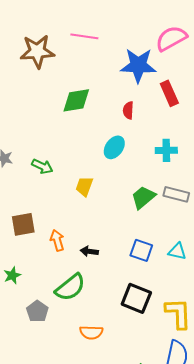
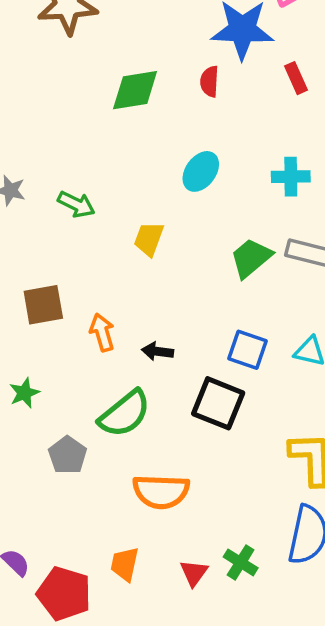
red rectangle: (169, 93) -> (296, 78), size x0.7
red semicircle: (128, 110) -> (209, 81), moved
black square: (136, 298) -> (218, 403), moved
orange semicircle: (91, 332) -> (161, 492), size x1.4

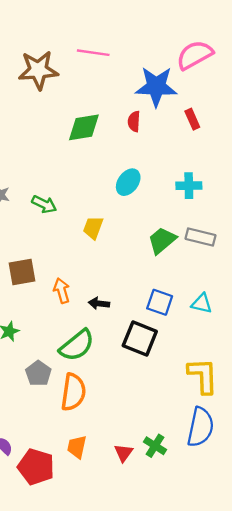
orange semicircle: (161, 492) -> (73, 392), moved, turned -84

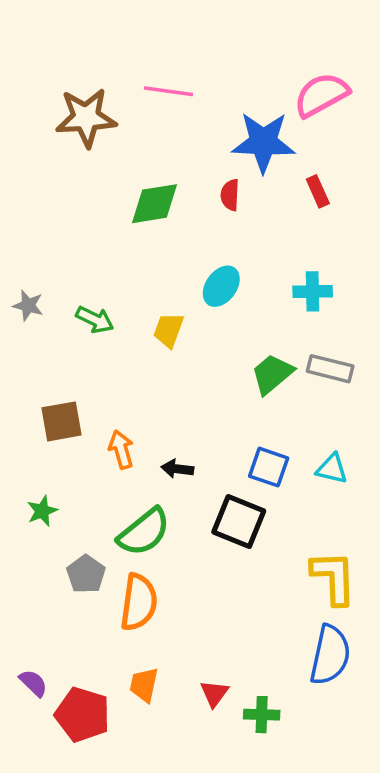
yellow trapezoid: (93, 228) -> (169, 330), moved
green cross: (155, 446) -> (262, 715), moved, turned -30

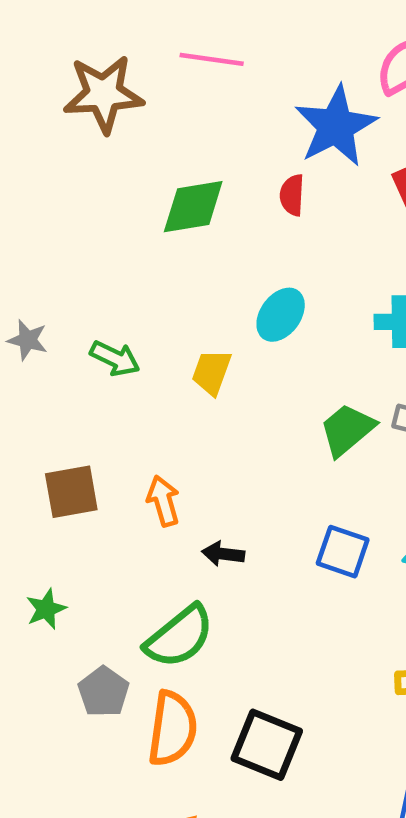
blue star: (263, 142) -> (336, 126), turned -30
orange arrow: (121, 449) -> (163, 501), moved
black square: (239, 521) -> (267, 745), moved

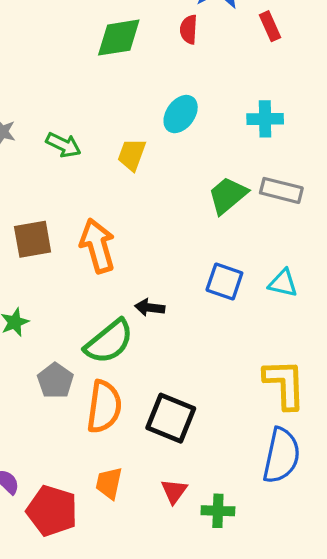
orange arrow: (163, 501) -> (98, 246), size x1.5
black arrow: (223, 554) -> (150, 308), moved

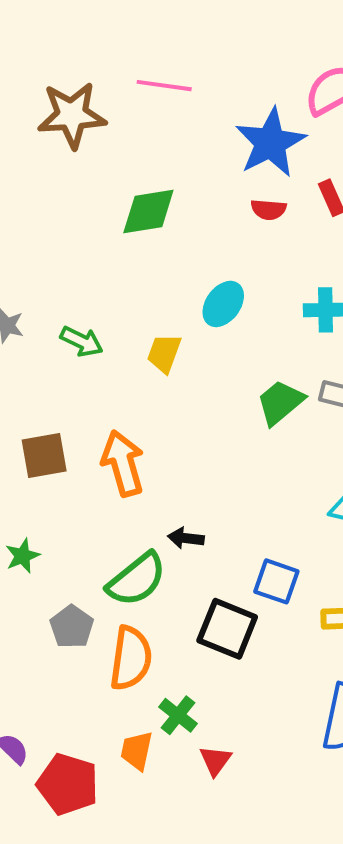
red semicircle: (189, 29) -> (268, 210), moved, turned -88
blue square: (224, 282) -> (276, 581), moved
black square: (171, 418) -> (227, 629), moved
green cross: (218, 511) -> (178, 715), moved, turned 36

